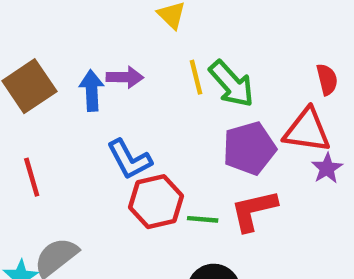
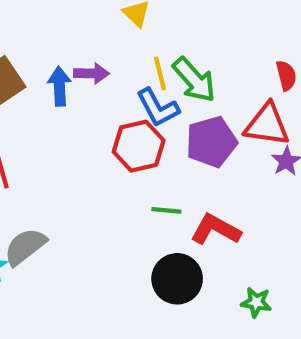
blue L-shape: (129, 159) -> (158, 108), moved
red hexagon: (156, 202) -> (139, 146), moved
red L-shape: (254, 210) -> (216, 230), moved, turned 42

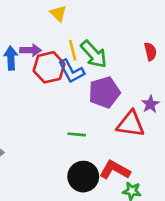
red triangle: (267, 125) -> (131, 124), moved
red hexagon: (139, 146) -> (49, 67), moved
red L-shape: (216, 230) -> (115, 170), moved

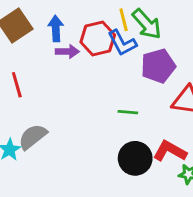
purple arrow: (31, 50) -> (67, 52), moved

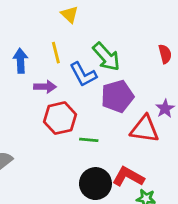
yellow line: (124, 20) -> (56, 53), moved
red hexagon: (98, 39) -> (60, 118), moved
purple arrow: (67, 52) -> (45, 87), moved

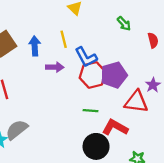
green arrow: (106, 57) -> (124, 24), moved, size x0.6
red hexagon: (60, 118) -> (93, 75), moved
red L-shape: (128, 177) -> (115, 127), moved

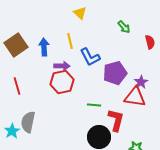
red hexagon: (93, 75) -> (62, 82), moved
purple star: (153, 85) -> (141, 82), moved
red L-shape: (115, 127) -> (116, 120), turned 75
gray semicircle: (17, 130) -> (28, 122), turned -40

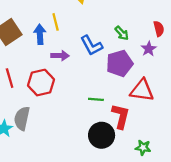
green arrow: (124, 27) -> (122, 33), moved
yellow line: (70, 41) -> (56, 22), moved
red hexagon: (62, 82) -> (41, 83), moved
purple star: (141, 82) -> (149, 49), moved

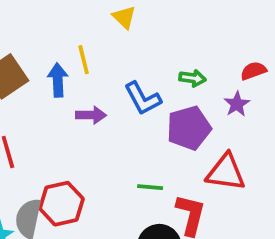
red semicircle: (159, 29) -> (253, 71), turned -96
green arrow: (122, 33) -> (192, 78), turned -40
red hexagon: (41, 83) -> (61, 204), moved

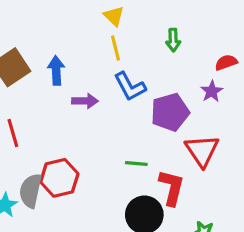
yellow line: (84, 60) -> (115, 48), moved
green arrow: (192, 78) -> (173, 40), moved, turned 80
red triangle: (226, 172) -> (202, 151), turned 48

